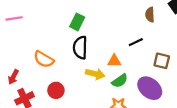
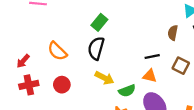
orange triangle: (114, 61) -> (150, 76), moved
brown square: (162, 61) -> (181, 66), moved

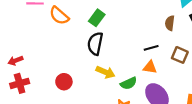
orange semicircle: (57, 51) -> (59, 16), moved
red arrow: (23, 61) -> (16, 61), moved, turned 32
red cross: (29, 85) -> (20, 83), moved

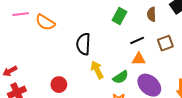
green rectangle: (97, 18) -> (119, 16), moved
brown square: (180, 55) -> (165, 43), turned -35
yellow arrow: (105, 72) -> (97, 70), turned -132

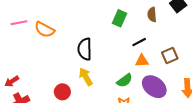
brown square: (165, 43) -> (170, 56), moved
yellow arrow: (97, 70) -> (86, 77), moved

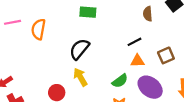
green rectangle: (120, 18) -> (88, 12), moved, turned 70
orange semicircle: (45, 30) -> (38, 29), turned 72
black semicircle: (85, 49) -> (79, 49), turned 40

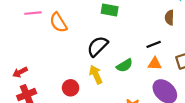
orange semicircle: (38, 29) -> (58, 23), turned -48
green semicircle: (120, 81) -> (125, 65), moved

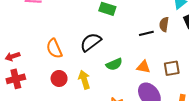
orange semicircle: (58, 23) -> (54, 49), moved
black line: (154, 44) -> (146, 33), moved
yellow arrow: (96, 75) -> (84, 80), moved

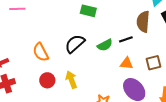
brown semicircle: (164, 24) -> (143, 22), size x1.5
black line: (146, 33) -> (126, 39), moved
green semicircle: (114, 64) -> (105, 45), moved

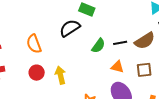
brown semicircle: (143, 22) -> (145, 41), moved, turned -135
black semicircle: (75, 44) -> (70, 28), moved
green semicircle: (105, 45) -> (98, 46), turned -35

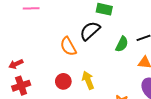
orange semicircle: (34, 44) -> (68, 46), moved

